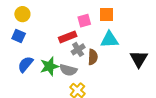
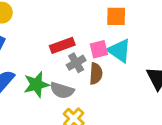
pink square: (84, 21) -> (99, 49), moved
cyan triangle: (110, 40) -> (119, 51), turned 36

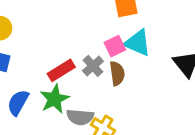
red rectangle: (62, 45) -> (61, 70), moved
gray semicircle: (62, 90) -> (80, 117), moved

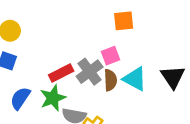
cyan triangle: (137, 43) -> (135, 79), moved
gray cross: (93, 66) -> (90, 72), size x1.4

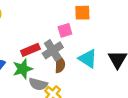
pink square: (110, 56) -> (65, 30), moved
brown semicircle: (110, 80) -> (60, 64), moved

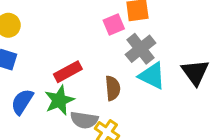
pink square: (65, 30) -> (114, 25), moved
gray cross: (53, 50) -> (141, 49), moved

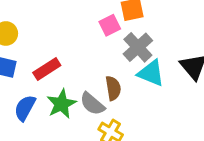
red rectangle: (68, 72) -> (47, 69), moved
gray semicircle: (84, 120) -> (92, 104), moved, turned 36

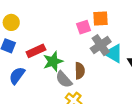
cyan triangle: (151, 73) -> (114, 53), moved
green star: (61, 104) -> (53, 61), moved

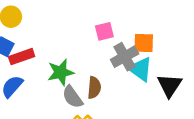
orange square: (100, 18) -> (144, 43), moved
red rectangle: (36, 51) -> (22, 57), moved

